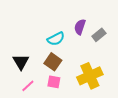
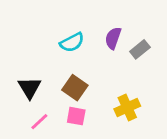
cyan semicircle: (56, 39) -> (72, 42), moved
yellow cross: (90, 76) -> (127, 108), size x0.7

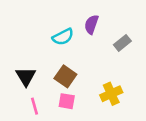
purple semicircle: (113, 38) -> (91, 24), moved
pink line: (39, 122) -> (34, 106), turned -63

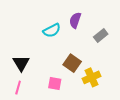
brown square: (65, 76) -> (72, 63), moved
pink line: (34, 106) -> (18, 88), moved, turned 32

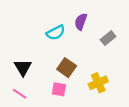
brown square: (72, 63) -> (67, 68), moved
pink line: (18, 88) -> (20, 94), turned -72

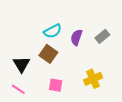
purple semicircle: (81, 22) -> (76, 37), moved
brown square: (67, 68) -> (48, 54), moved

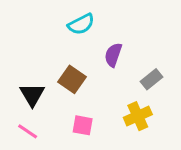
cyan semicircle: (53, 31) -> (81, 24), moved
gray rectangle: (102, 36) -> (152, 79), moved

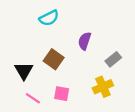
cyan semicircle: (81, 24) -> (49, 18), moved
pink line: (28, 131) -> (33, 98), moved

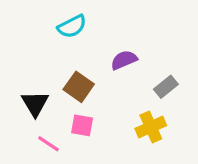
purple semicircle: (85, 41) -> (124, 60), turned 48
pink square: (62, 94) -> (82, 125), moved

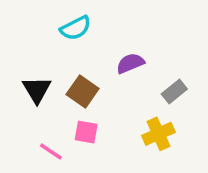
black triangle: (35, 104) -> (37, 90), moved

